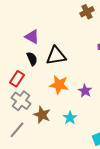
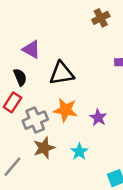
black semicircle: (32, 59) -> (20, 77), moved
gray cross: (21, 101) -> (35, 120), moved, turned 30
brown star: (42, 115) -> (44, 148), turned 30

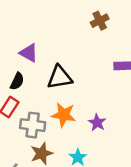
black semicircle: (20, 77) -> (17, 81), turned 48
gray cross: (35, 120) -> (33, 125), turned 30

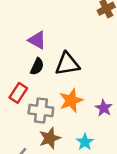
black semicircle: (17, 81) -> (37, 67), moved
orange star: (64, 115) -> (71, 100), turned -30

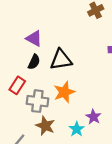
purple star: (104, 108) -> (93, 117), moved
brown star: (50, 138) -> (45, 126), turned -30

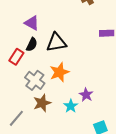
red rectangle: (17, 85) -> (16, 57), moved
gray cross: (37, 101) -> (35, 80), turned 30
brown star: (45, 126) -> (42, 103), turned 30

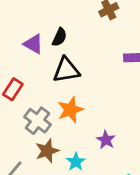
black semicircle: (32, 44) -> (59, 37), moved
cyan star: (71, 106) -> (76, 162), moved

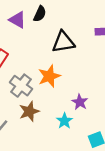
black triangle: (66, 70) -> (63, 42), moved
cyan star: (76, 162) -> (64, 121), moved

